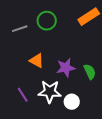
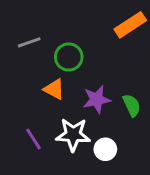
green circle: (47, 21) -> (69, 57), moved

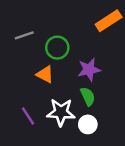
purple star: (97, 99) -> (89, 70), moved
green semicircle: (132, 105) -> (88, 96), moved

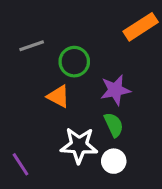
purple line: (28, 116) -> (21, 164), moved

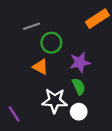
gray line: (32, 46) -> (32, 26), moved

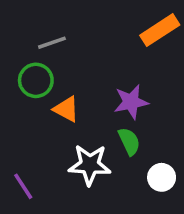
green circle: (51, 43) -> (36, 80), moved
white circle: (79, 112) -> (162, 177), moved

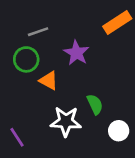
purple star: (131, 102) -> (76, 53), moved, turned -30

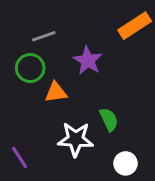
orange triangle: (49, 81) -> (56, 92), turned -36
white circle: (119, 131) -> (126, 163), moved

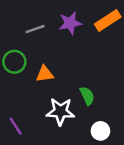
purple star: (88, 60) -> (70, 23), moved, turned 30
green circle: (30, 68) -> (14, 62), moved

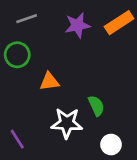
gray line: (35, 29) -> (27, 19), moved
green circle: (14, 62) -> (17, 55), moved

